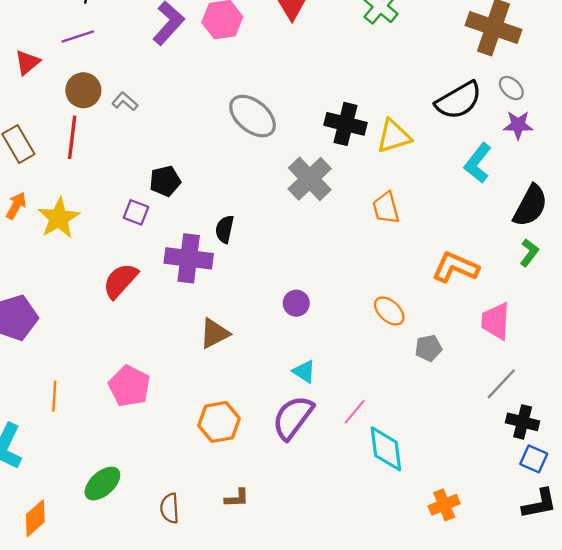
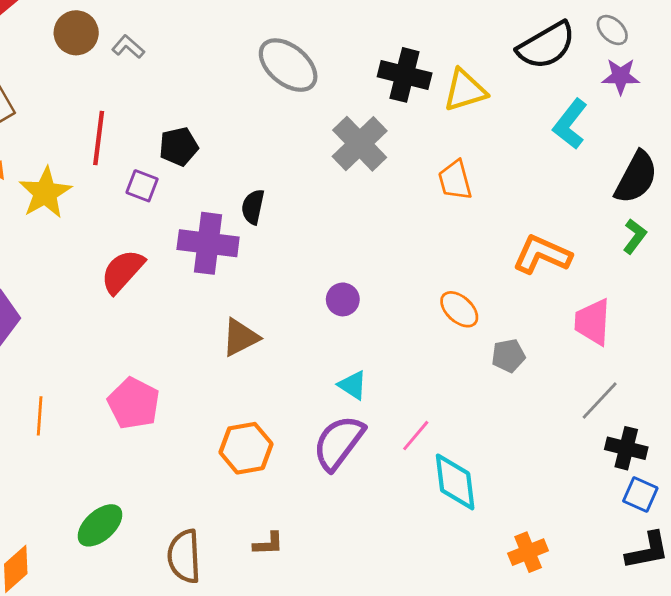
red line: (72, 137) -> (99, 138), moved
brown semicircle: (170, 508) -> (184, 556), size x1.4

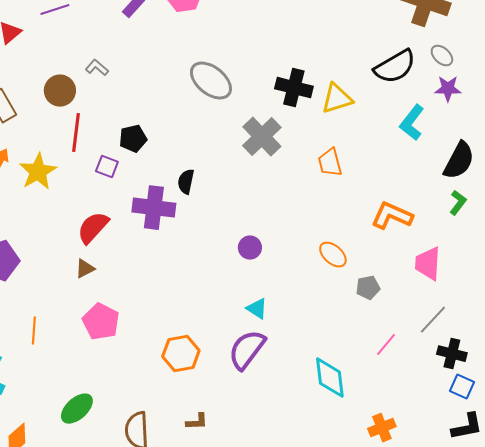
brown circle: (76, 33) -> (60, 91), moved
brown triangle: (240, 337) -> (85, 269), moved, size x0.7
pink line: (416, 436) -> (386, 345), moved

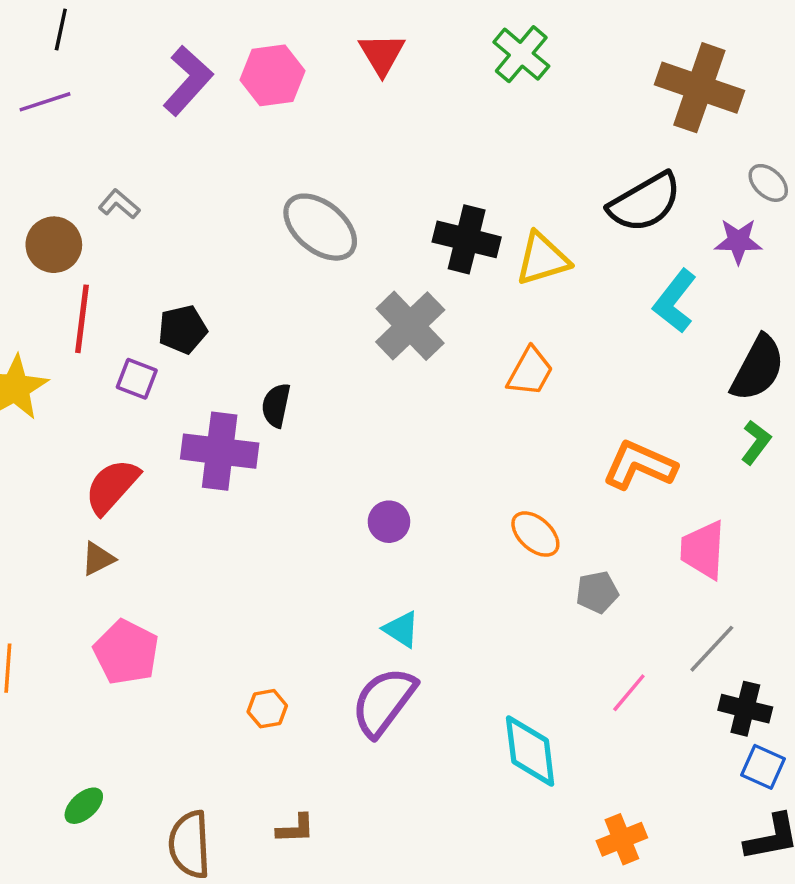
gray ellipse: (442, 56) -> (768, 183), moved
orange trapezoid: (330, 163) -> (530, 372), turned -136
orange hexagon: (181, 354) -> (267, 709), size x0.6
green ellipse: (77, 409) -> (84, 806), size x0.7

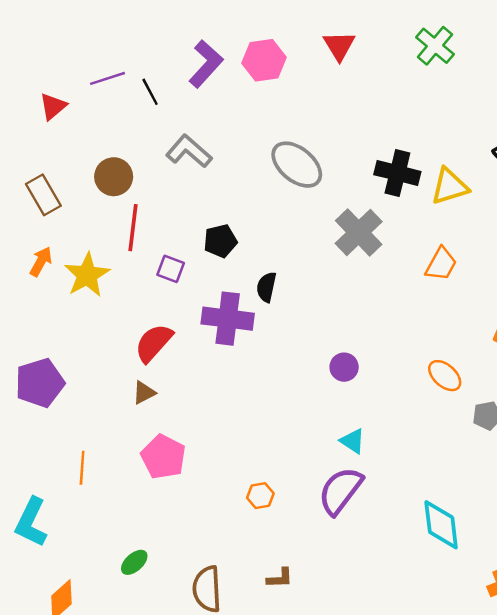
black line: (61, 29) -> (150, 92), moved, turned -40
gray L-shape: (119, 204) -> (189, 151), moved, size x1.6
black pentagon: (183, 329) -> (220, 241), moved

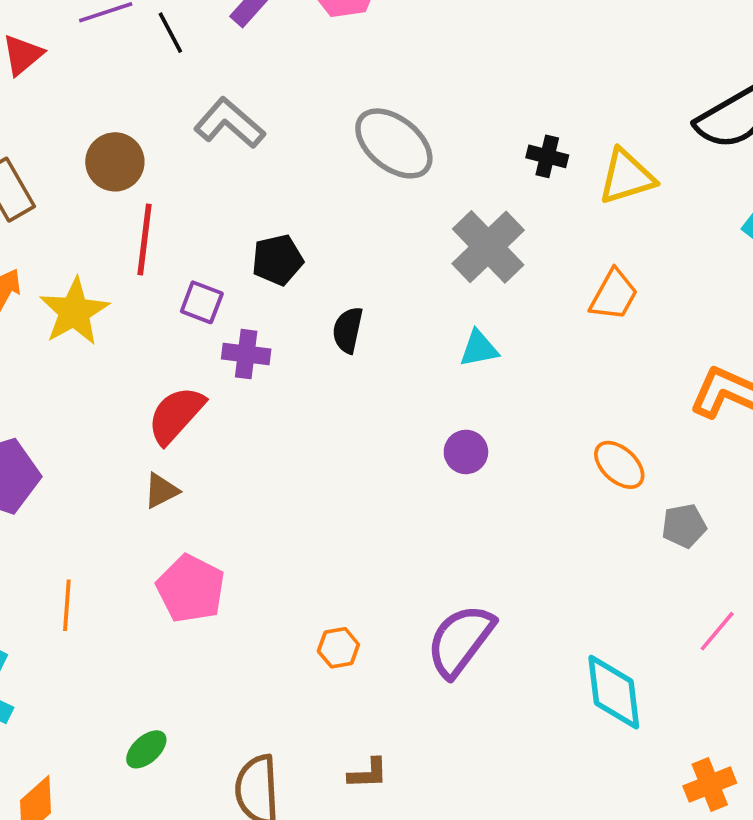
black cross: (397, 173) -> (547, 156), size x0.6
purple cross: (228, 319) -> (246, 354), moved, size x0.6
cyan triangle: (353, 441) -> (479, 349), moved, turned -44

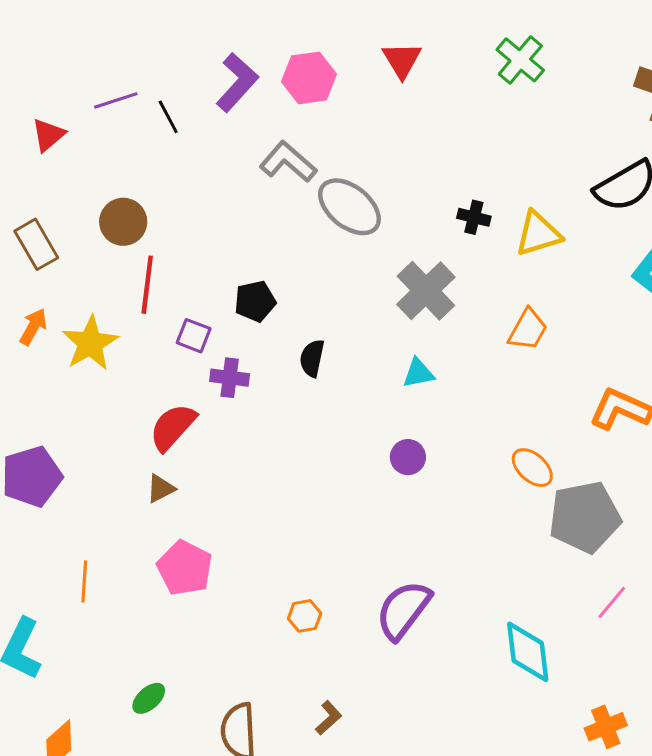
gray L-shape: (229, 123) -> (288, 162), moved
gray pentagon: (684, 526) -> (585, 517), size x2.0
brown L-shape: (368, 773) -> (329, 718), turned -40

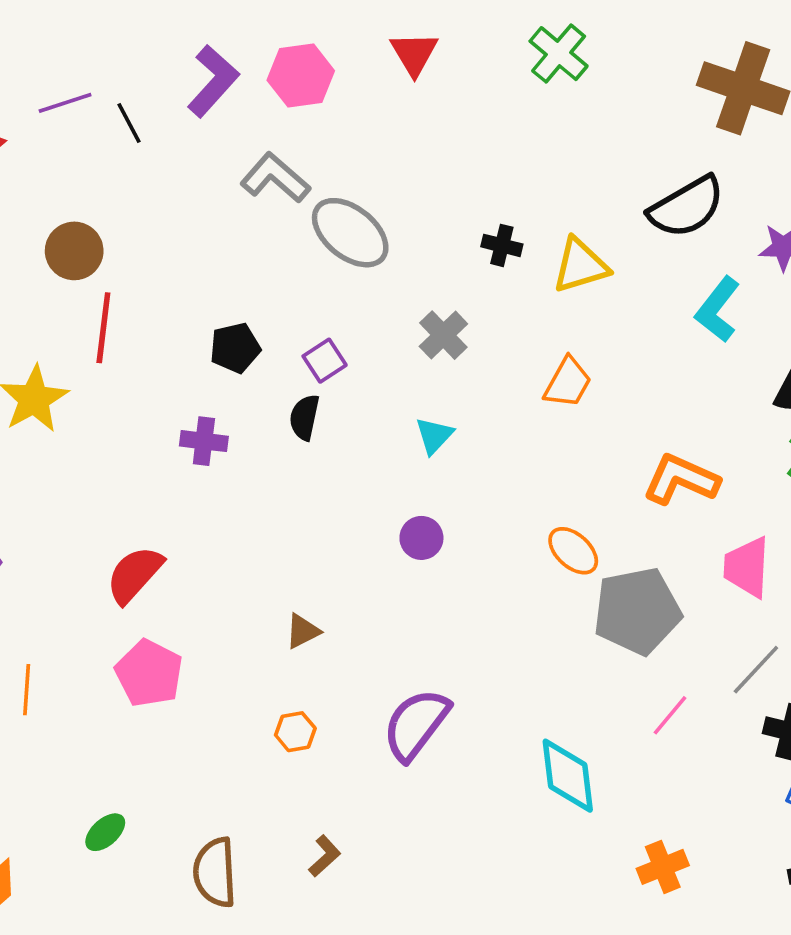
gray cross: (426, 291) -> (443, 335), size x0.7
purple square: (194, 336) -> (325, 361), moved, turned 36
cyan triangle: (418, 373) -> (434, 436), turned -36
red semicircle: (173, 427) -> (134, 574), moved
brown triangle: (161, 489) -> (303, 631), moved

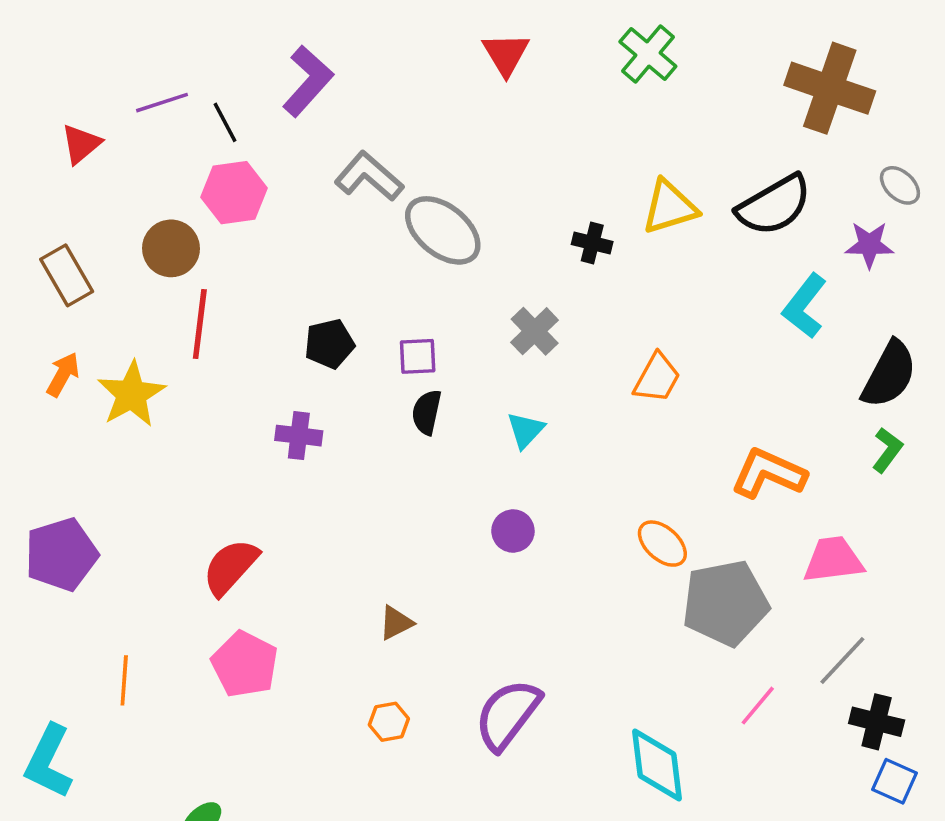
pink hexagon: (301, 75) -> (234, 193), moved
yellow triangle: (580, 266) -> (670, 207), moved
purple square: (325, 361) -> (418, 356), turned 30
black semicircle: (304, 417) -> (427, 412), moved
pink trapezoid: (747, 567) -> (833, 560), turned 80

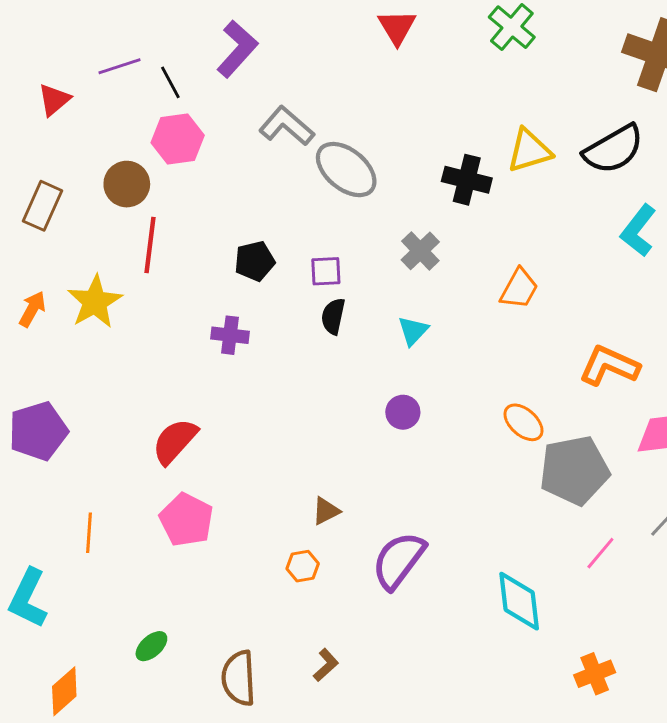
black cross: (592, 243) -> (467, 180), size x1.5
brown rectangle: (67, 275) -> (43, 206), turned 54
orange arrow: (63, 374) -> (32, 309), moved
brown triangle: (396, 623) -> (326, 511), moved

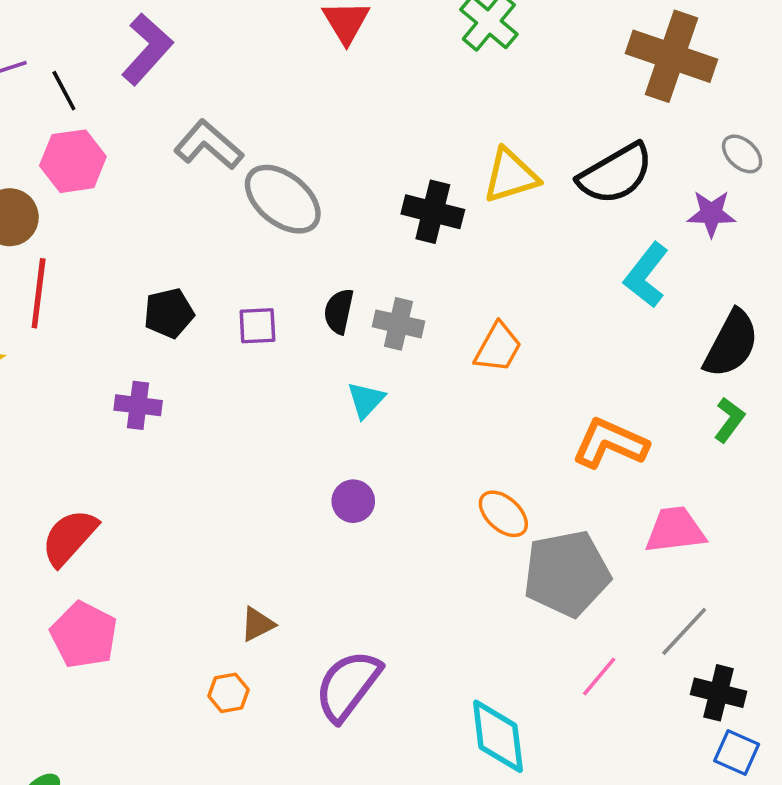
gray cross: (420, 251) -> (398, 324), moved, turned -33
black semicircle: (333, 316) -> (339, 311), moved

